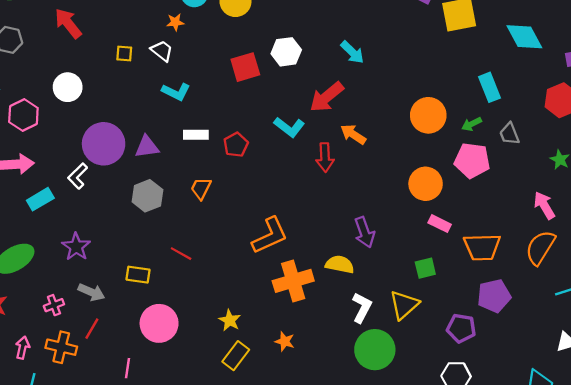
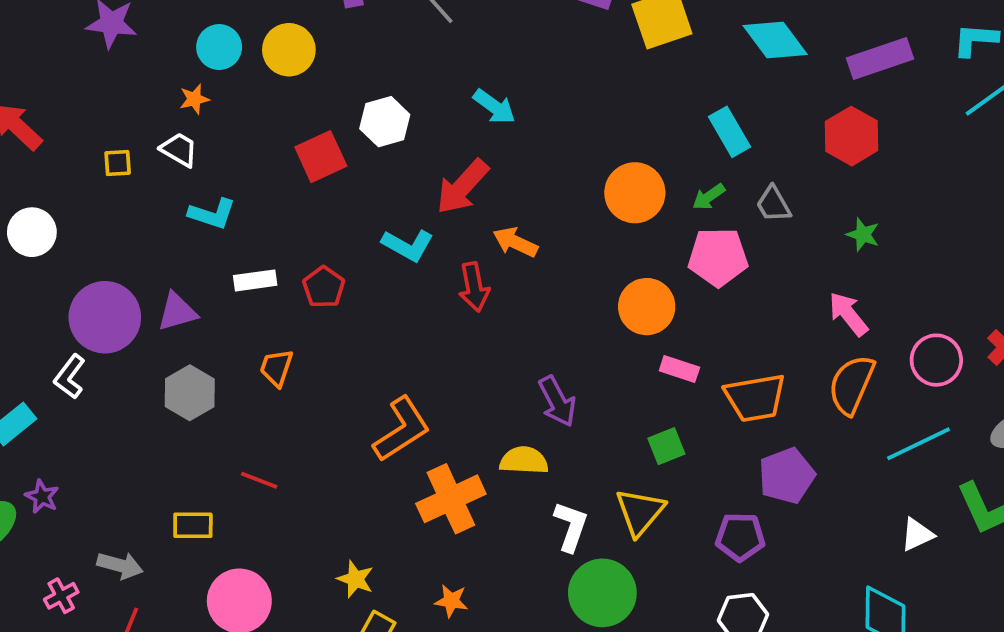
purple star: (76, 247) -> (42, 497), moved, size x0.7

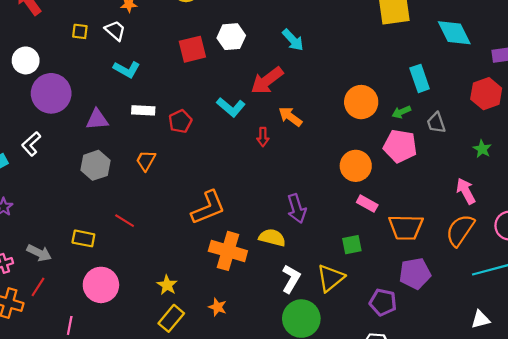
red arrow: (474, 287) -> (263, 137), size x0.7
purple circle: (105, 317) -> (51, 93), moved
orange cross: (451, 499) -> (228, 251), turned 30

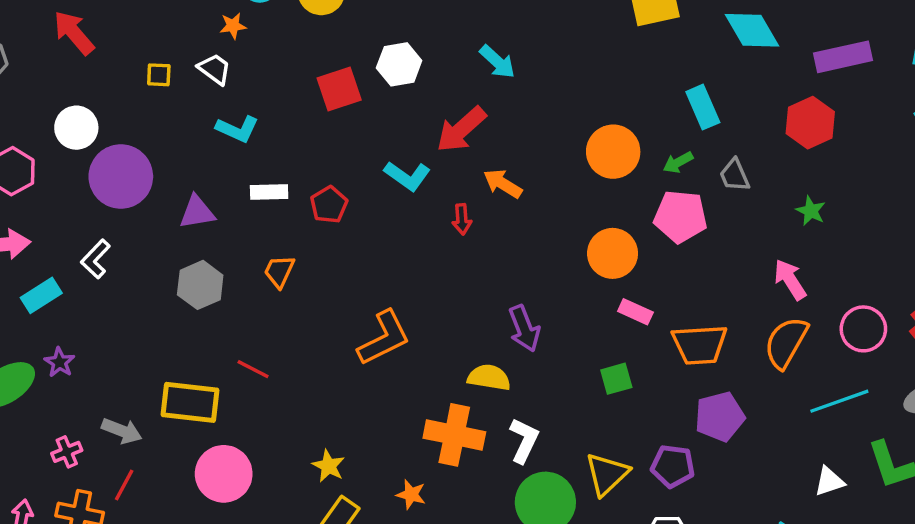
yellow rectangle: (83, 238) -> (190, 402), size x1.6
orange cross: (228, 251) -> (454, 435), moved
yellow triangle: (330, 278) -> (607, 474), moved

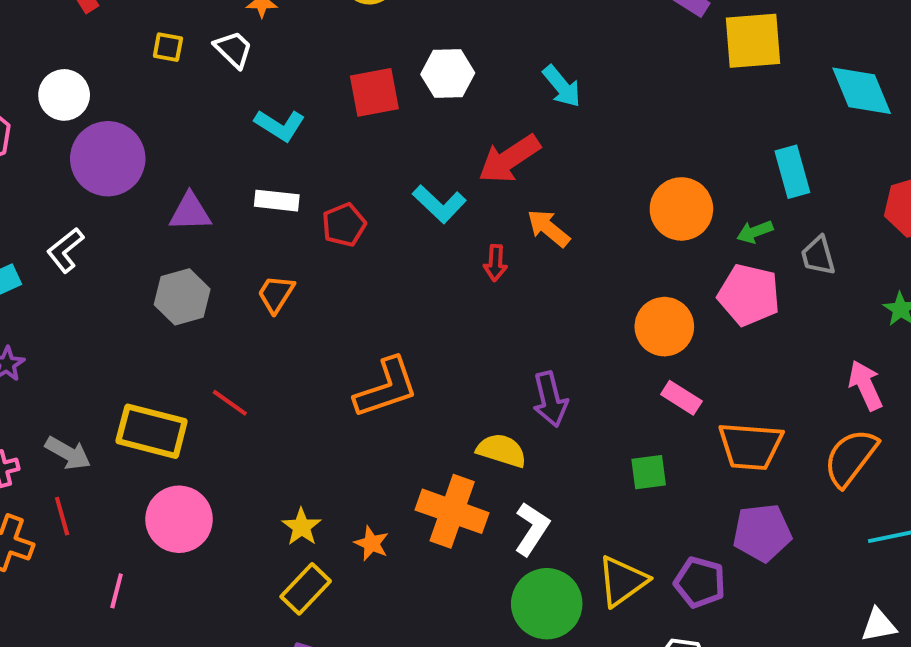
cyan L-shape: (237, 129) -> (280, 125), moved
red line: (124, 485) -> (62, 516), turned -52
orange star: (411, 494) -> (372, 543), moved

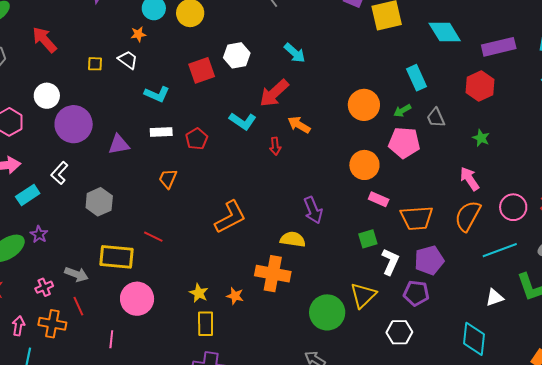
gray hexagon: (182, 297) -> (99, 202), moved
white L-shape: (532, 529) -> (390, 262), moved
purple pentagon: (700, 582) -> (416, 293), moved
yellow rectangle: (306, 589) -> (206, 324), turned -35

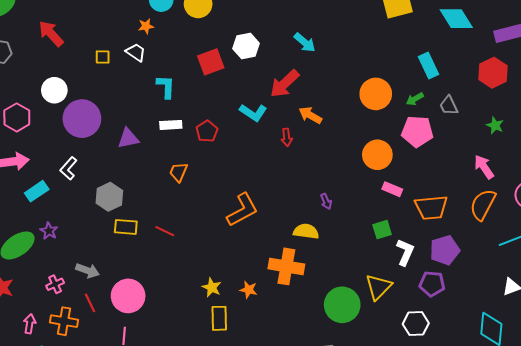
cyan L-shape: (157, 94) -> (166, 87), turned -110
purple arrow: (313, 210) -> (326, 201), size x0.6
yellow rectangle: (116, 257) -> (126, 227), moved, size x0.7
pink circle: (137, 299) -> (128, 296), moved

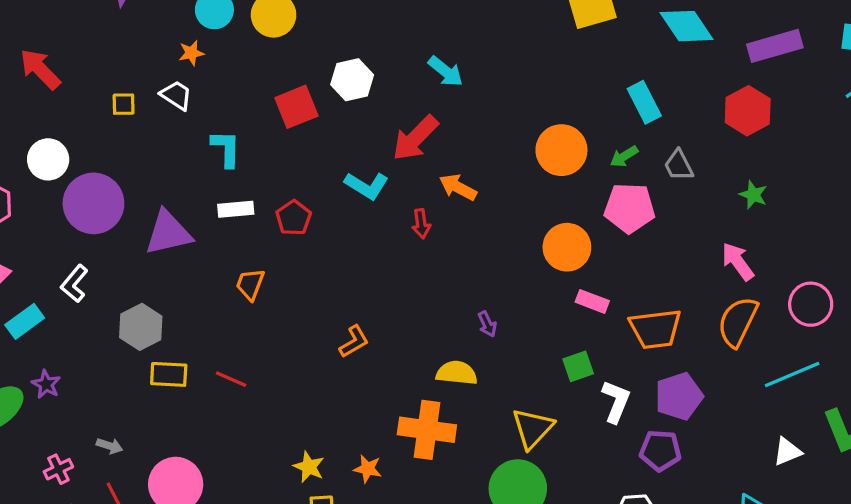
purple triangle: (128, 138) -> (168, 233), size x1.4
orange L-shape: (242, 210) -> (354, 342), size x0.6
gray arrow: (88, 271) -> (110, 446), size x0.7
yellow triangle: (378, 287) -> (533, 428), moved

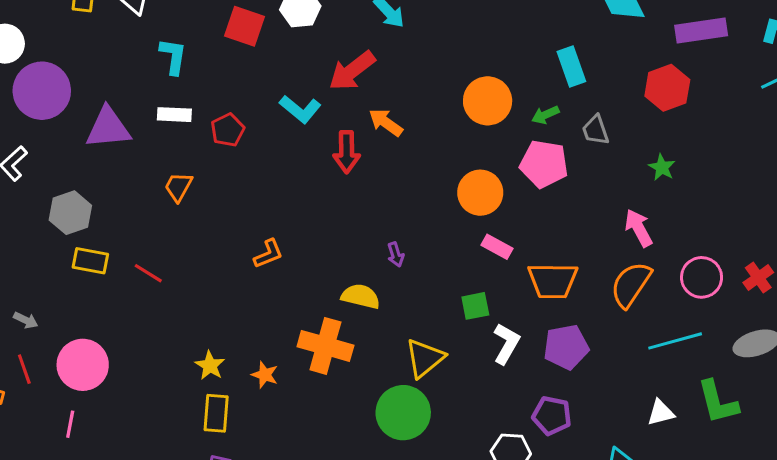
red square: (296, 107) -> (245, 26), turned 33
red arrow: (421, 224) -> (347, 152), size x1.5
purple pentagon: (660, 450) -> (552, 416), moved

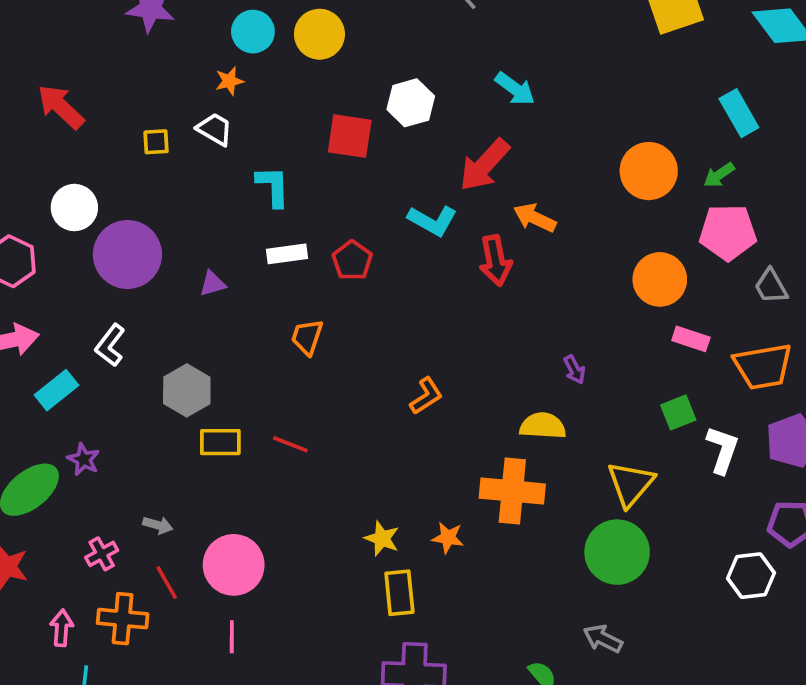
purple triangle: (108, 128) -> (213, 284), size x0.5
gray trapezoid: (596, 130) -> (771, 286), moved

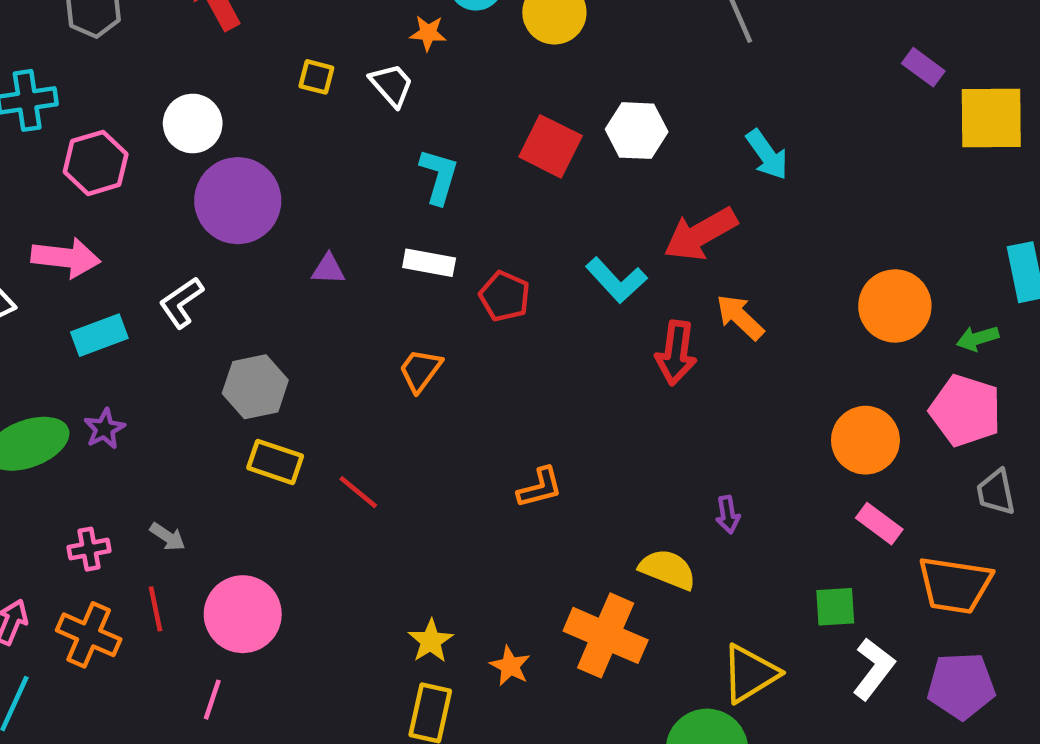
red pentagon: (352, 260) -> (505, 296), turned -30

